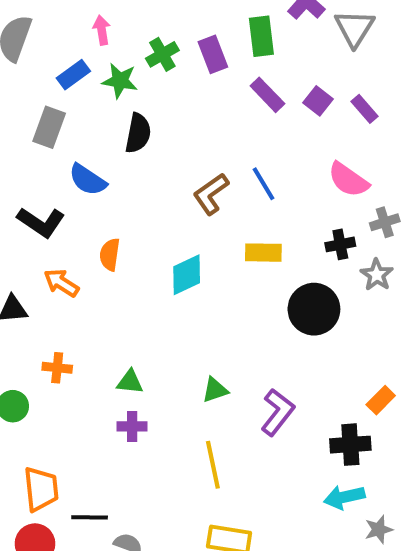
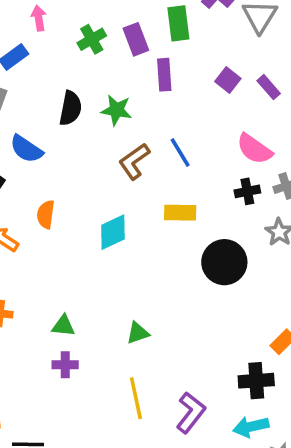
green star: (120, 81) -> (116, 110), moved
purple rectangle: (267, 95) -> (164, 75), moved, turned 40
black cross: (340, 244) -> (247, 191), moved
purple L-shape: (278, 412) -> (191, 412), moved

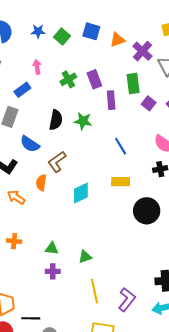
green rectangle: (178, 23) -> (133, 83), moved
brown L-shape: (134, 161) -> (57, 162), moved
green triangle: (138, 333) -> (85, 257), moved

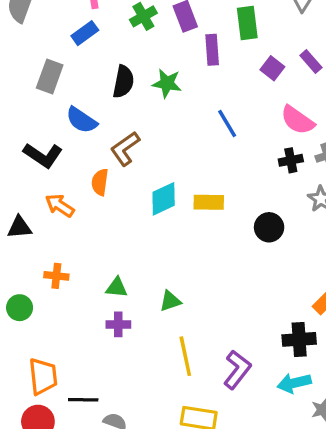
blue rectangle: (22, 90) -> (85, 33), moved
purple square: (149, 103) -> (272, 68), moved
yellow rectangle: (121, 182) -> (209, 202), moved
black circle: (147, 211) -> (269, 227), size x0.7

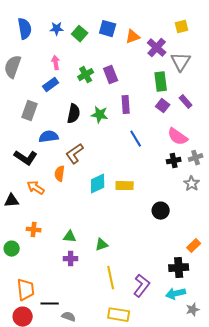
green rectangle: (247, 23) -> (161, 82), moved
purple rectangle: (212, 50) -> (126, 105), moved
blue semicircle: (81, 120) -> (49, 137), turned 138
black circle: (269, 227) -> (161, 211), moved

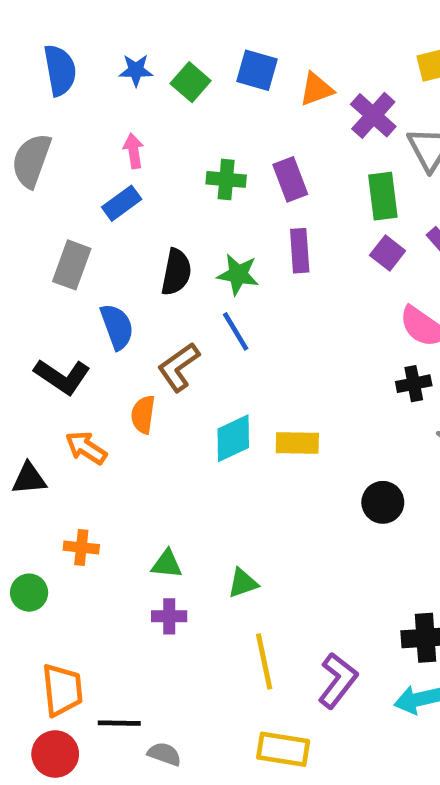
green cross: (86, 75) -> (226, 179), moved, turned 35
purple rectangle: (111, 75) -> (290, 179), moved
blue semicircle: (49, 137) -> (117, 327), turned 78
blue line: (136, 139) -> (236, 331), moved

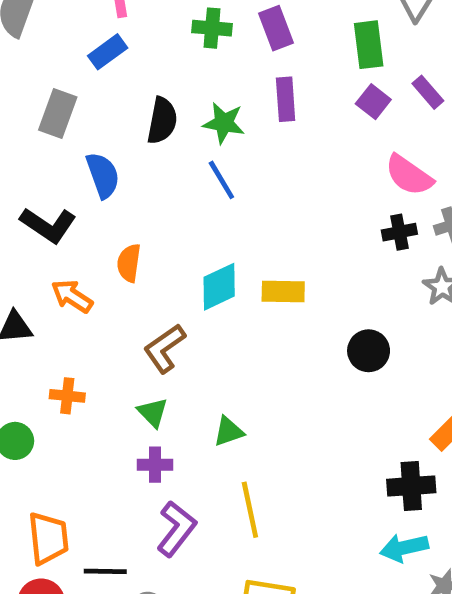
brown L-shape: (179, 367) -> (165, 348), moved
green triangle: (167, 564) -> (153, 412), turned 40
purple L-shape: (338, 680) -> (176, 529), moved

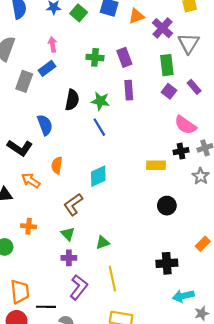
gray rectangle: (58, 114) -> (24, 81), moved
yellow rectangle: (283, 291) -> (156, 165), moved
black cross: (411, 486) -> (167, 263), moved

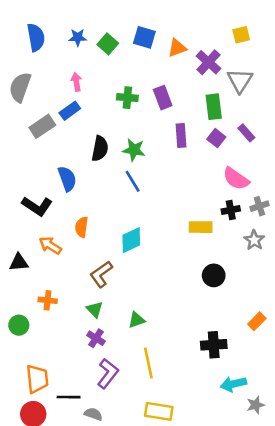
gray rectangle: (24, 81) -> (42, 126), turned 36
purple rectangle: (129, 90) -> (181, 135), moved
purple cross: (69, 258) -> (96, 338), turned 32

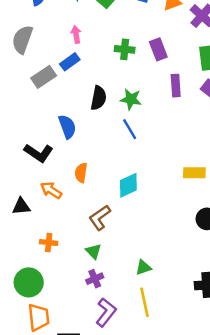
green triangle: (137, 320) -> (143, 267), moved
green circle: (19, 325) -> (29, 282), moved, size x1.5
purple cross: (96, 338) -> (95, 279), turned 35

